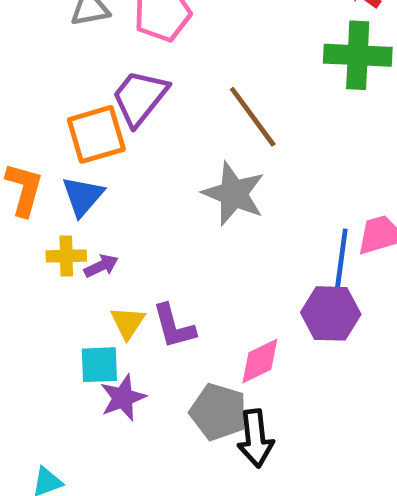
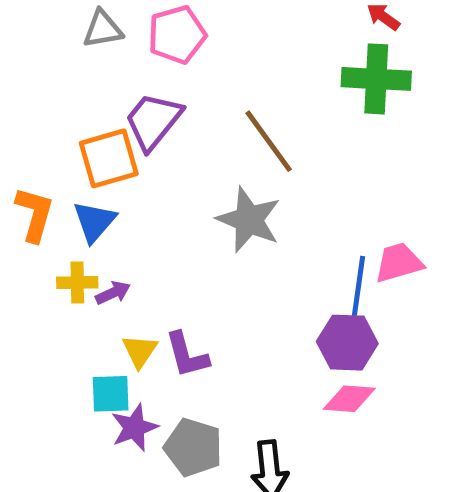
pink diamond: (260, 361) -> (349, 399), moved, turned 30
gray pentagon: (218, 412) -> (193, 447), moved

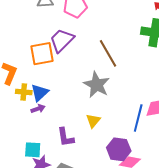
blue triangle: (94, 222) -> (40, 93), moved
yellow cross: (77, 282) -> (24, 92), moved
purple hexagon: (347, 343) -> (119, 149), moved
yellow triangle: (140, 351) -> (93, 121), moved

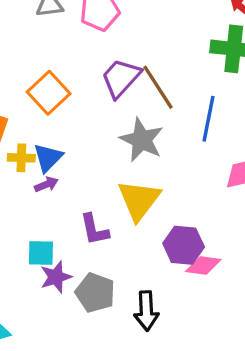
purple trapezoid: (62, 40) -> (121, 78), moved
orange square: (42, 54) -> (49, 93), turned -30
blue line: (138, 118) -> (208, 119), moved
yellow triangle: (93, 121) -> (139, 200), size x1.8

